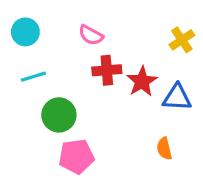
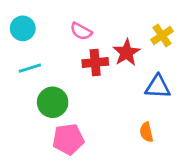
red star: (142, 81) -> (126, 53), moved

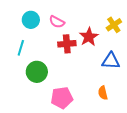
cyan circle: (23, 28) -> (31, 20), moved
cyan line: (30, 68) -> (21, 48), turned -56
pink pentagon: (68, 139) -> (62, 98), moved

